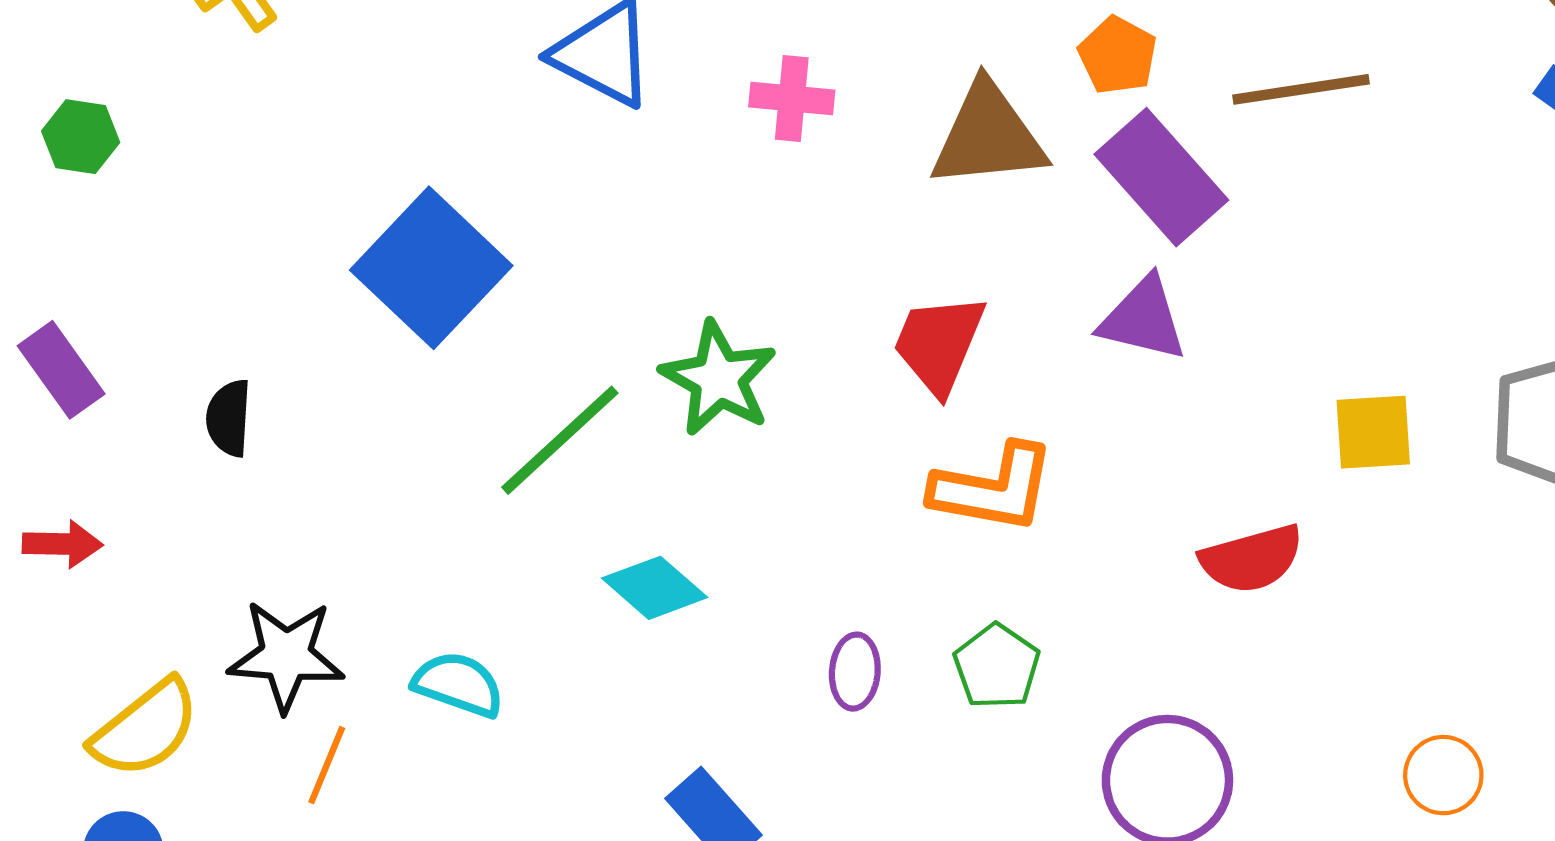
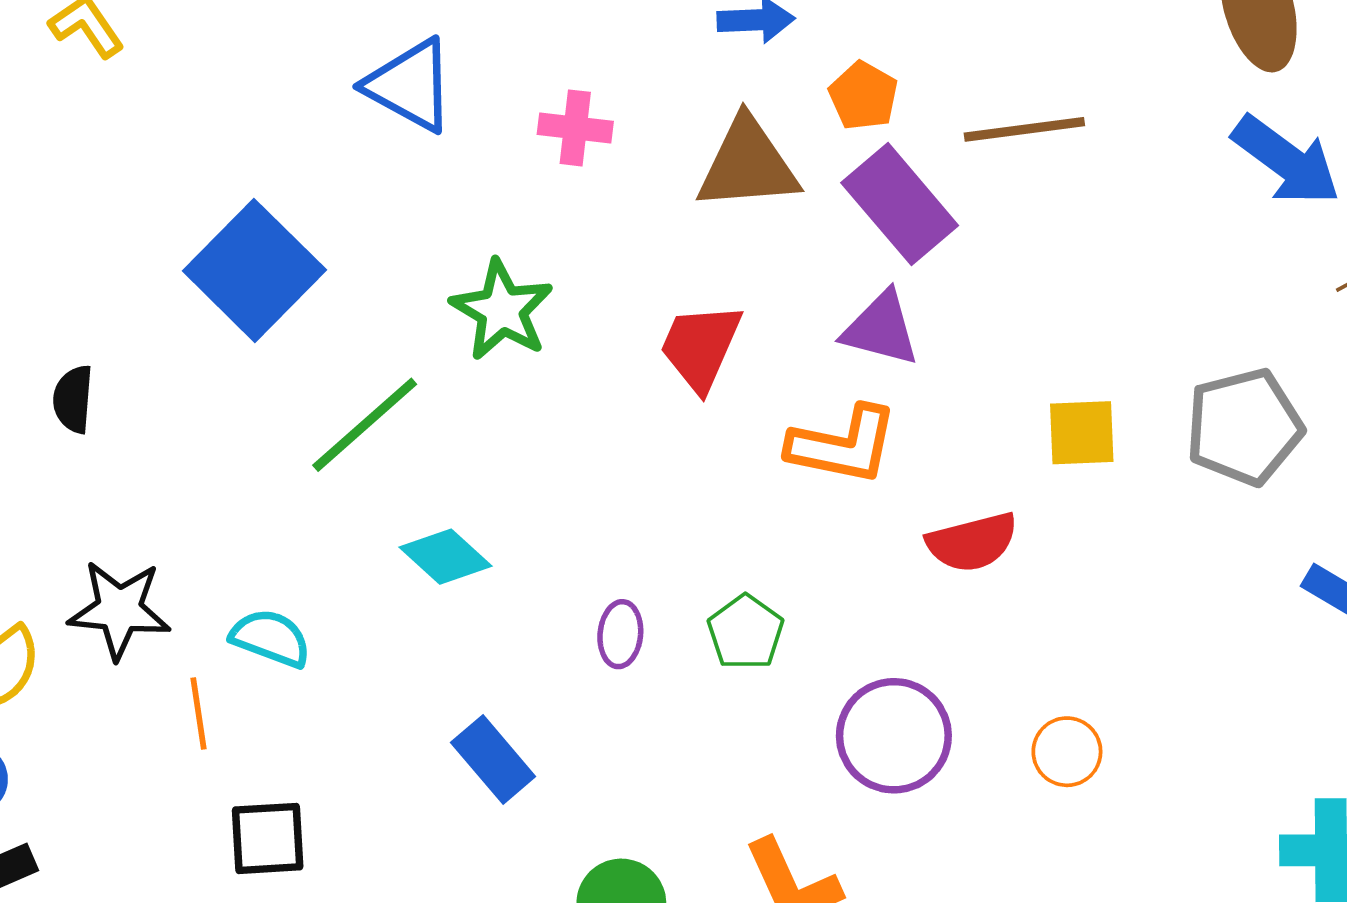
green star: (719, 379) -> (502, 310), moved
orange L-shape: (993, 488) -> (843, 445), moved
orange line: (327, 765) -> (198, 713), moved, turned -32
orange circle: (1443, 775) -> (1067, 752), moved

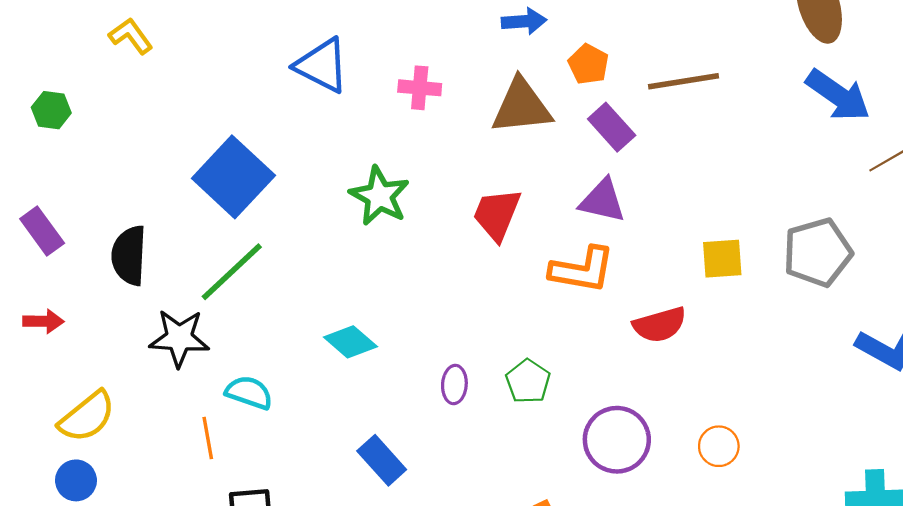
purple rectangle: (900, 204) -> (612, 127), size x0.7
black semicircle: (73, 399) -> (129, 255), size x1.5
green line: (365, 425) -> (232, 272), moved
black star: (119, 610) -> (179, 338), moved

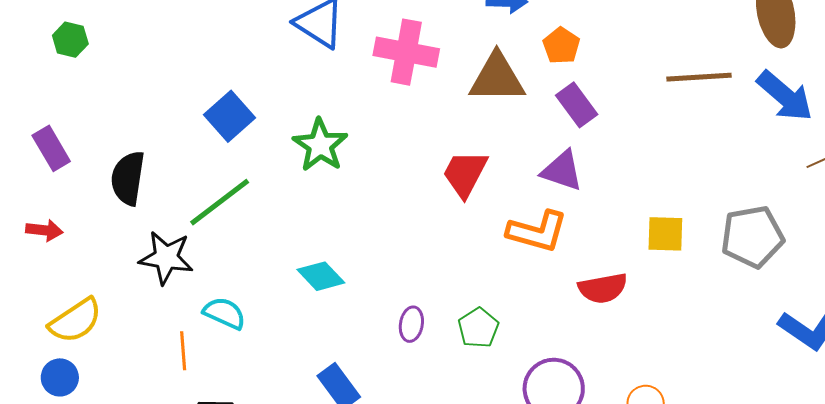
brown line: (684, 81) -> (699, 77), moved
pink cross: (420, 88) -> (406, 52), size x1.6
blue square: (233, 177) -> (230, 116), size x0.7
green star: (380, 196) -> (320, 145), moved

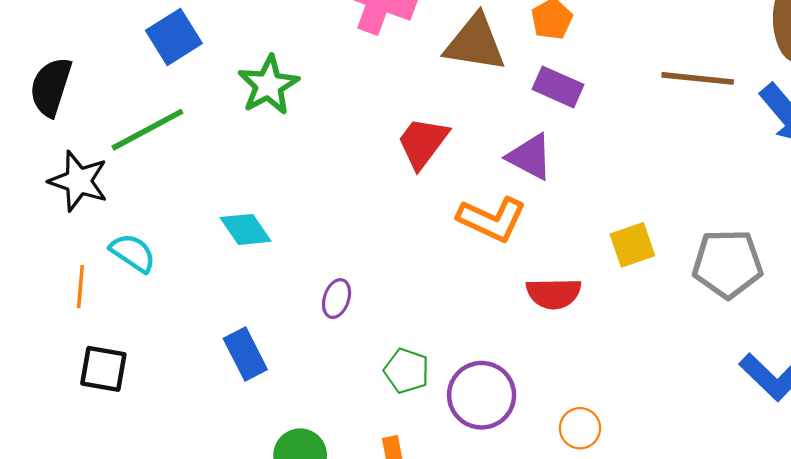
purple rectangle: (577, 105) -> (558, 87), turned -39
yellow square: (665, 234) -> (632, 245), turned -30
green pentagon: (478, 328) -> (407, 371), moved, turned -30

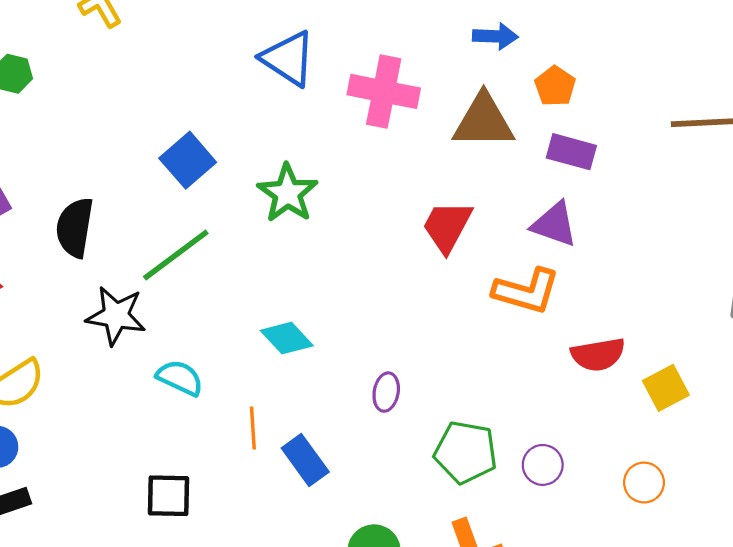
yellow square: (632, 245) -> (666, 388), moved
orange line: (80, 287) -> (253, 428), moved
green pentagon: (407, 371) -> (466, 452), size x1.4
purple circle: (482, 395) -> (543, 465), size x0.6

